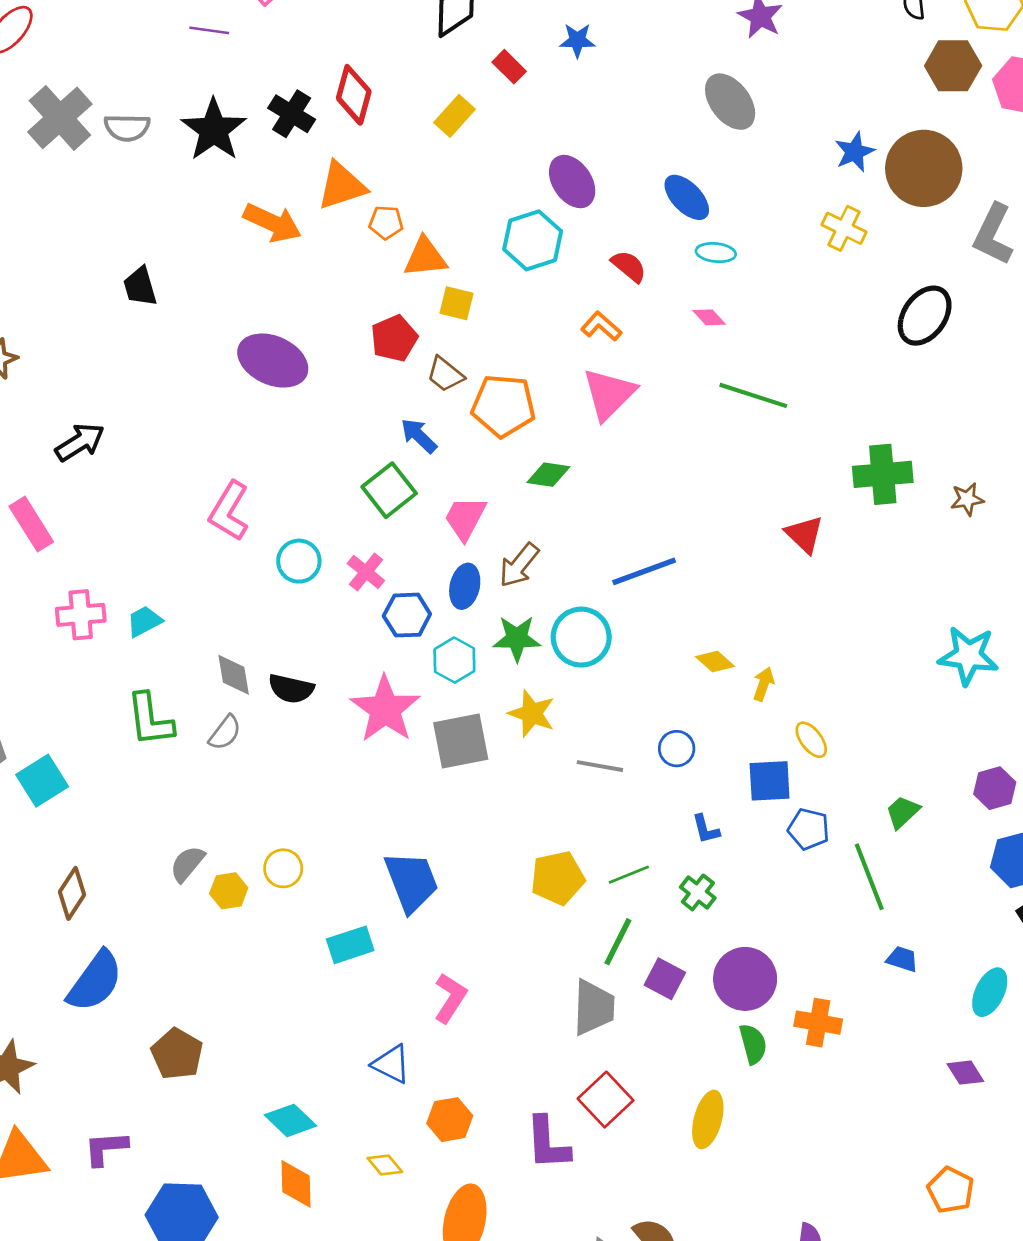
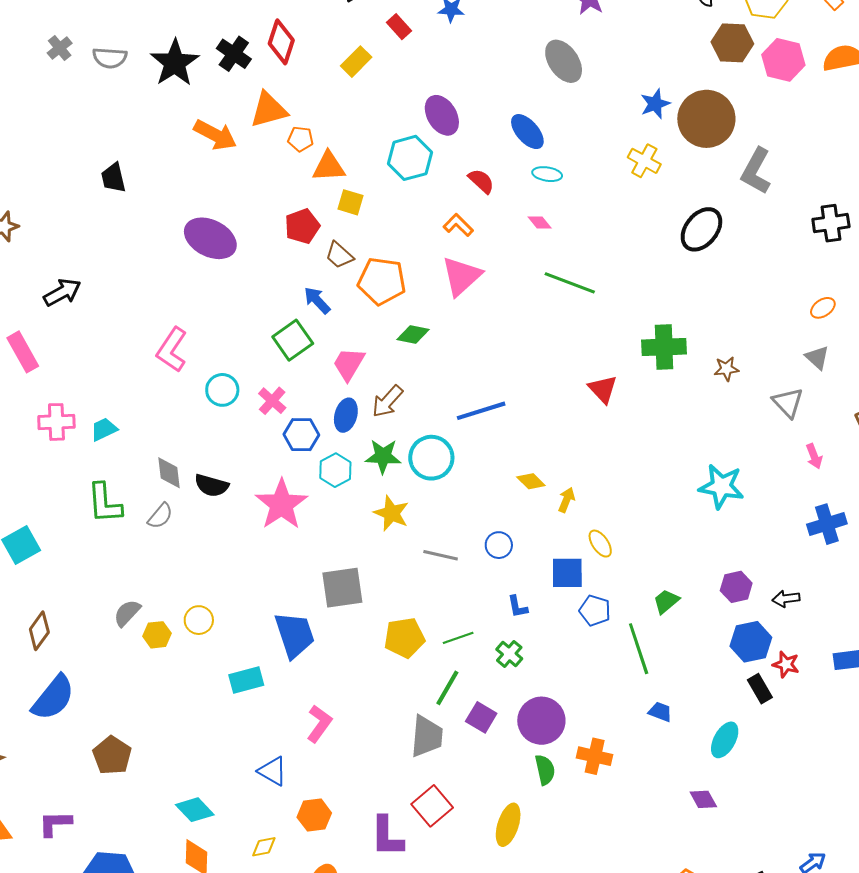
gray cross: (60, 118) -> (60, 48), size x0.5
gray square: (461, 741) -> (342, 588), moved
yellow diamond: (385, 1165) -> (264, 847), turned -64

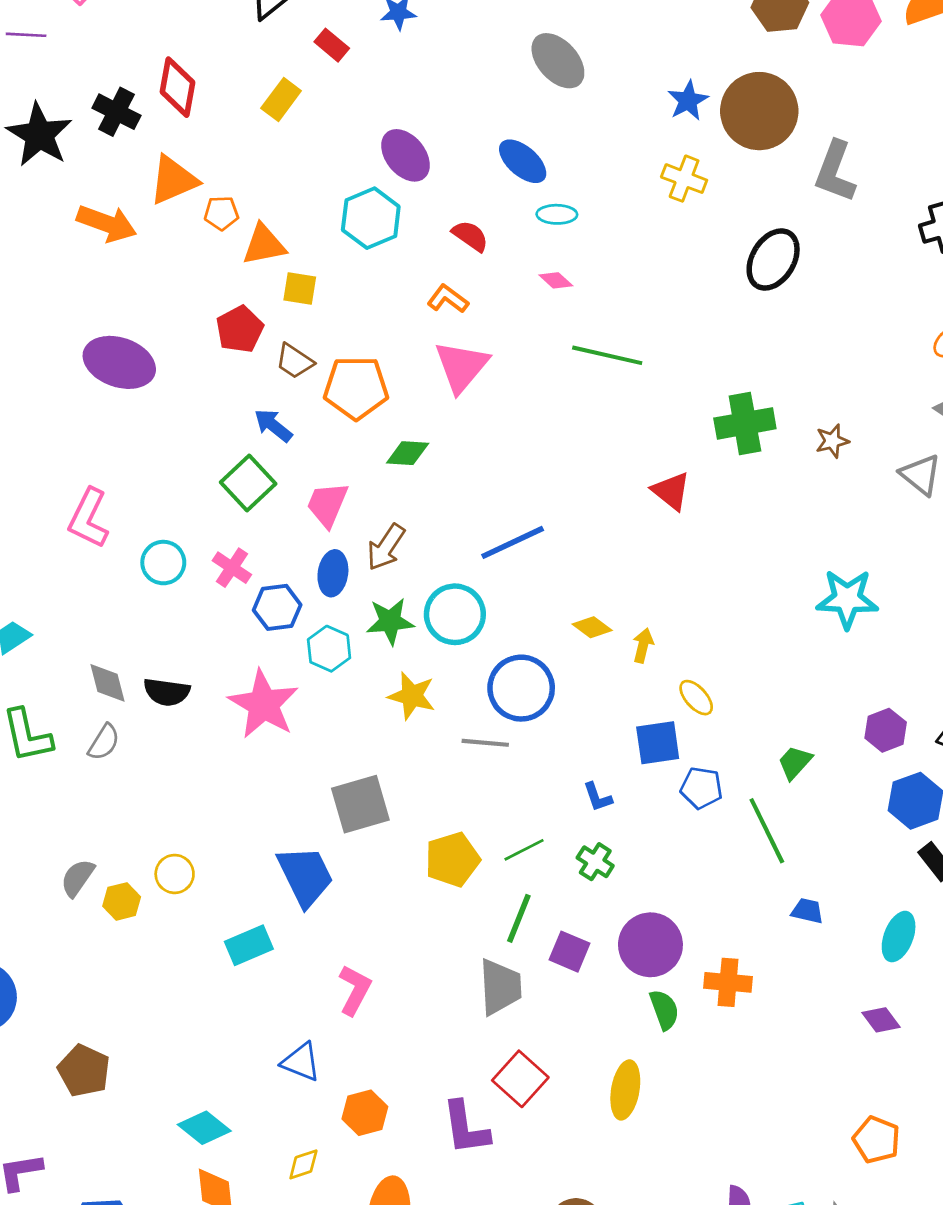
blue circle: (499, 545) -> (521, 688), moved, size x1.8

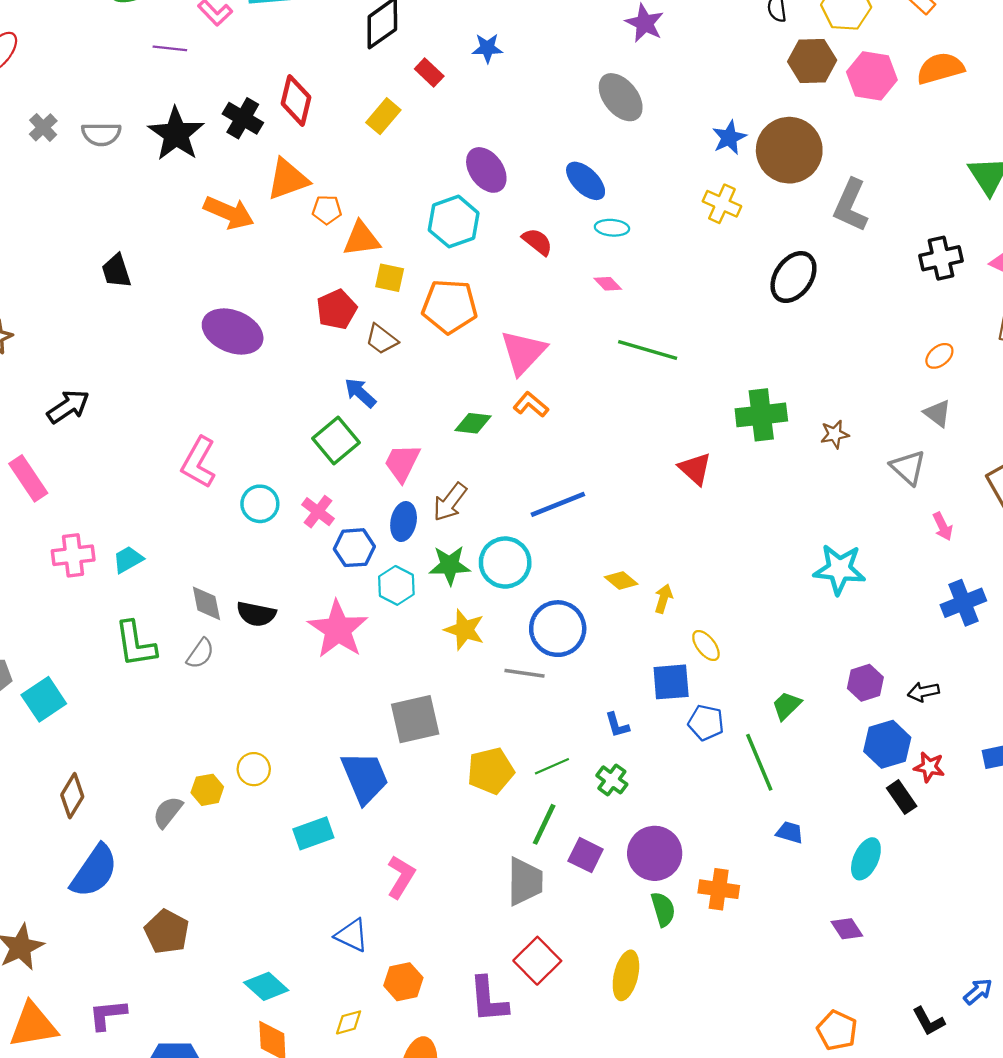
orange L-shape: (448, 299) -> (531, 405), moved
orange pentagon: (356, 388) -> (450, 306), moved
gray semicircle: (78, 878) -> (168, 812), moved

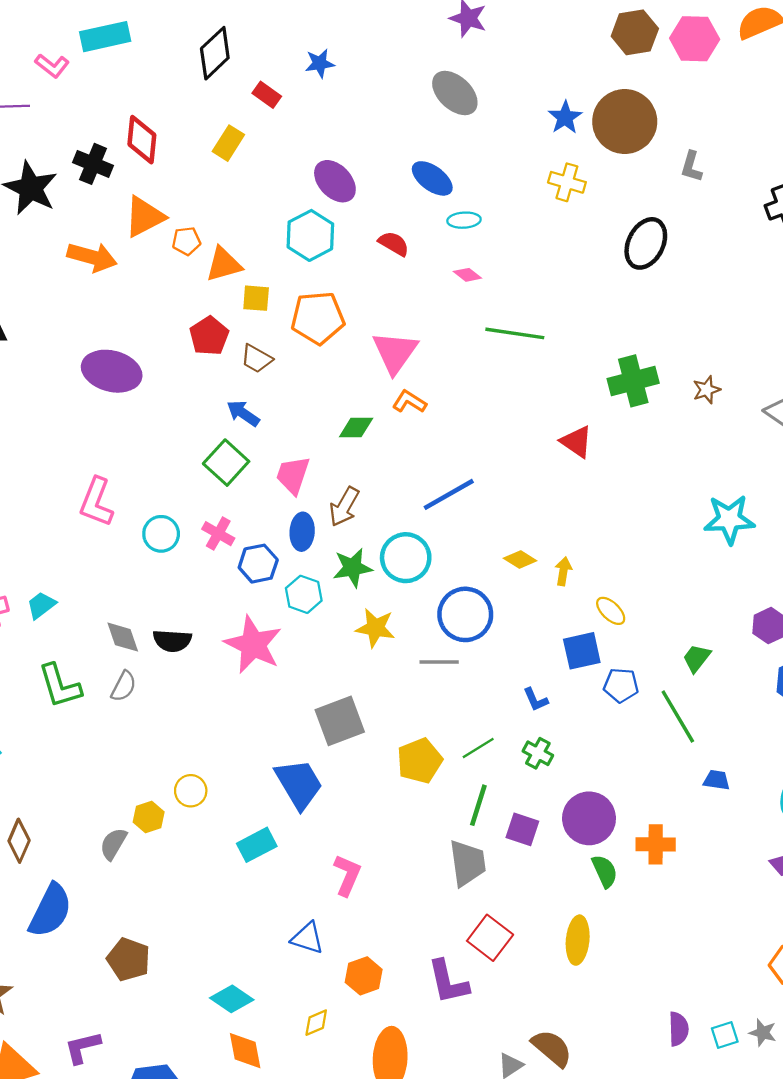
gray L-shape: (851, 205) -> (691, 167), size x0.6

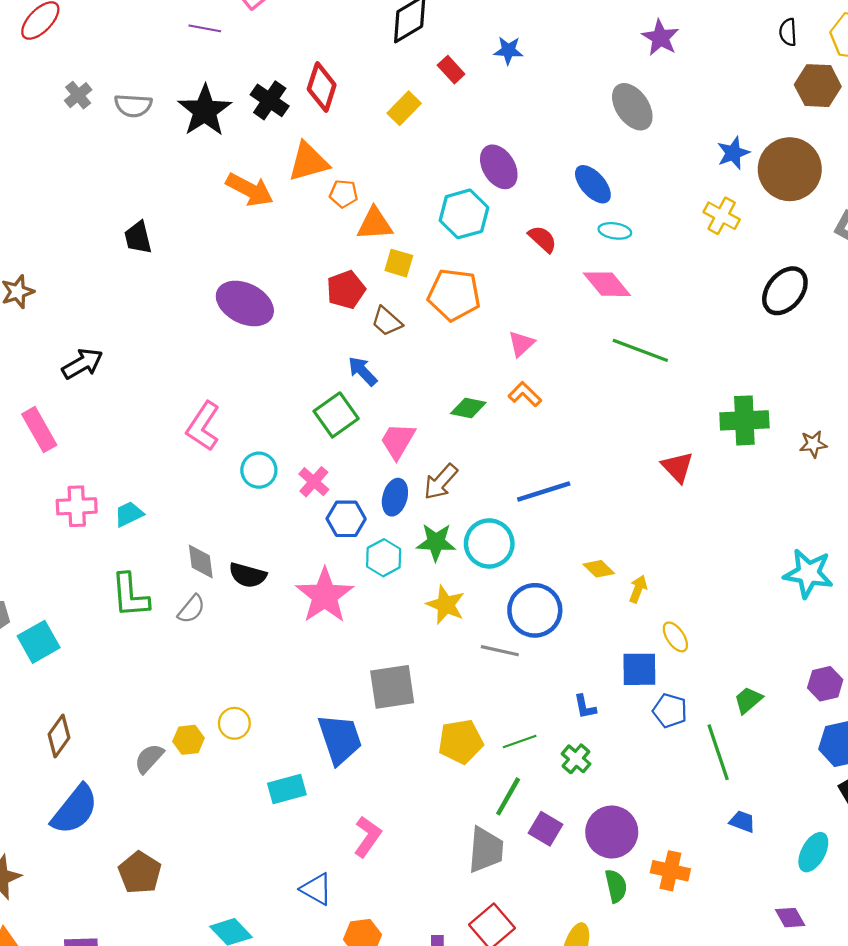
pink diamond: (467, 275) -> (607, 284), size x1.8
pink triangle: (395, 352) -> (521, 344), size x0.6

